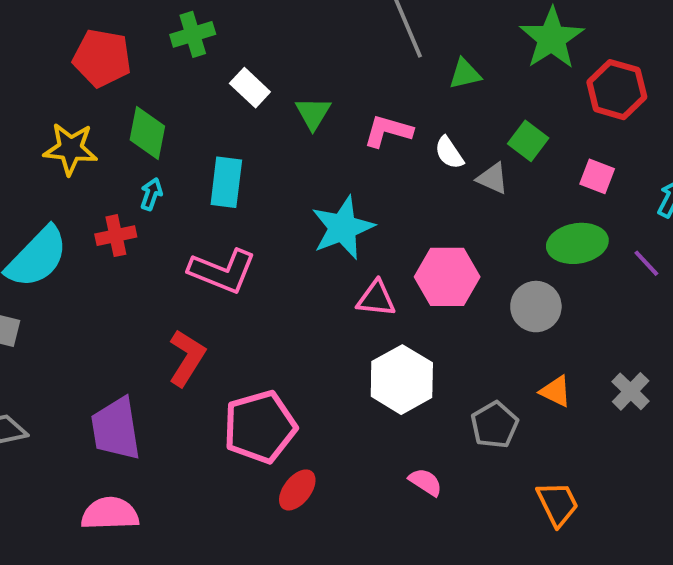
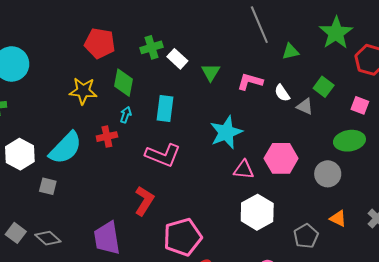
green cross: (193, 34) -> (152, 47), moved

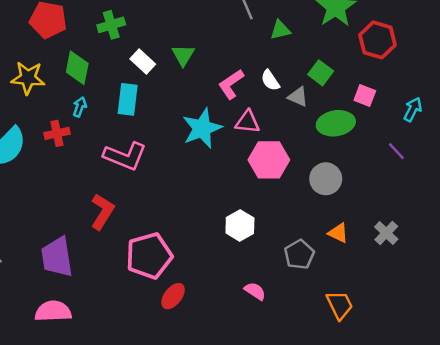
white rectangle: (177, 59) -> (143, 61), moved
pink L-shape: (250, 82) -> (231, 84), moved, turned -50
green ellipse: (349, 141) -> (336, 123), moved
pink triangle: (244, 170) -> (247, 122), moved
white hexagon: (257, 212) -> (240, 225), size x0.7

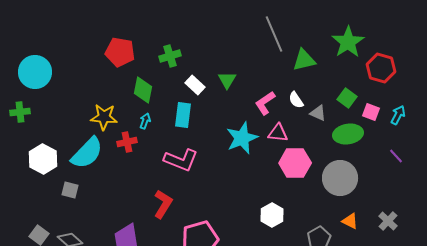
green triangle: (280, 30) -> (304, 60), size x1.4
green square: (321, 73) -> (347, 98), moved
yellow star: (28, 78) -> (104, 117), moved
cyan arrow: (413, 109) -> (398, 115), moved
gray circle: (326, 179) -> (340, 178), size x1.4

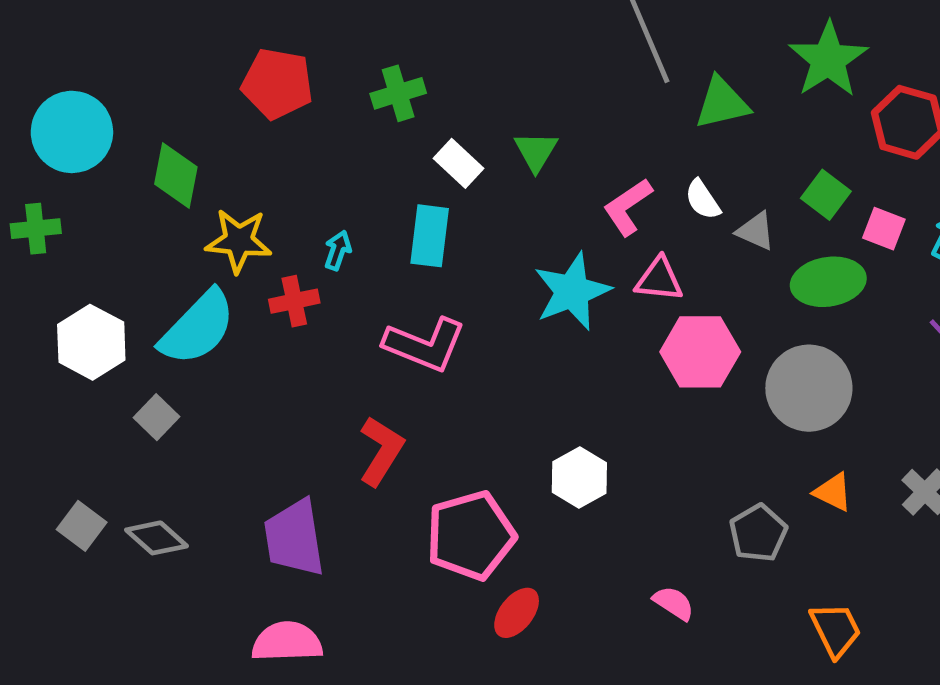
green diamond: (143, 90) -> (176, 175), moved
gray square: (70, 190) -> (157, 417), turned 30
white hexagon: (272, 215) -> (579, 477), moved

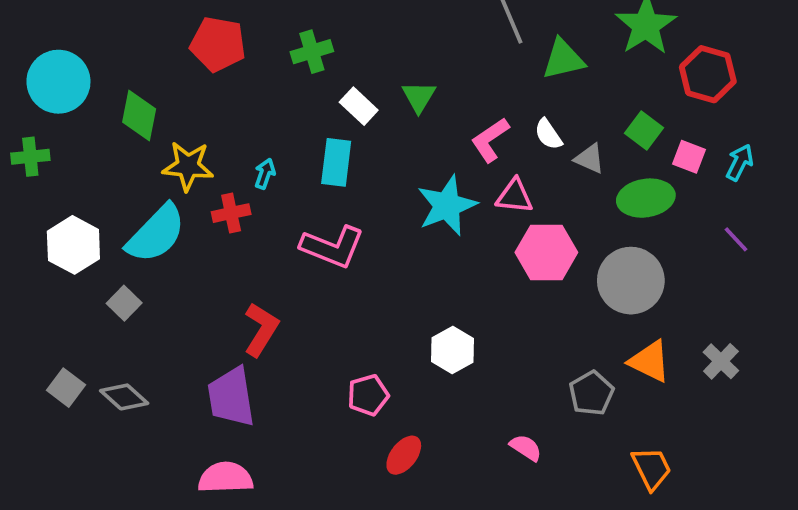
red L-shape: (381, 451) -> (261, 329), moved
orange triangle: (833, 492) -> (650, 361), size x1.4
pink pentagon: (471, 535) -> (368, 395), size x0.6

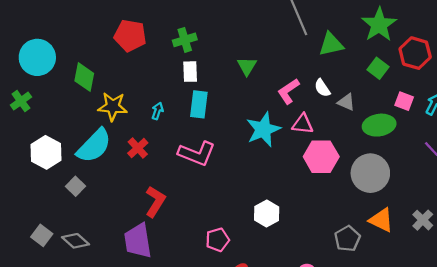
white rectangle: (359, 106) -> (190, 72), moved, turned 45
green square: (644, 130) -> (378, 68), moved
green cross: (30, 157) -> (21, 101), turned -30
red cross: (231, 213) -> (138, 148), moved, turned -30

